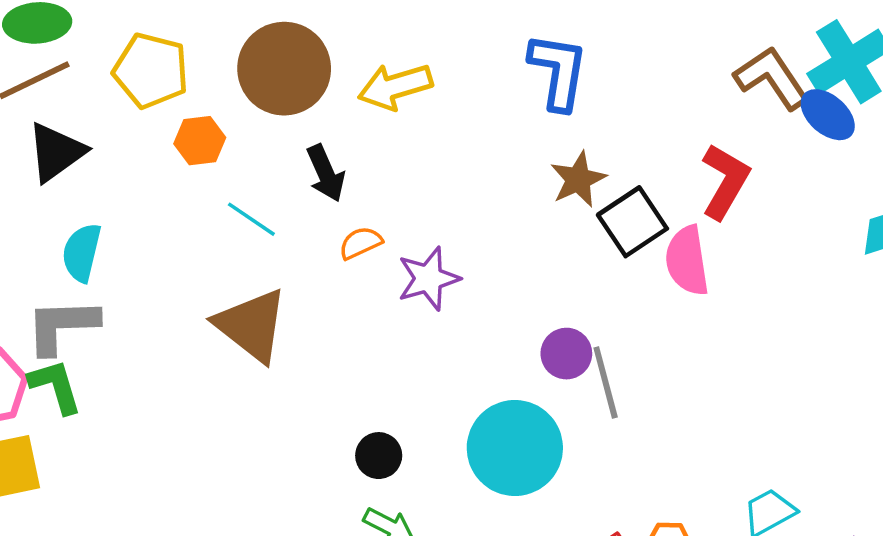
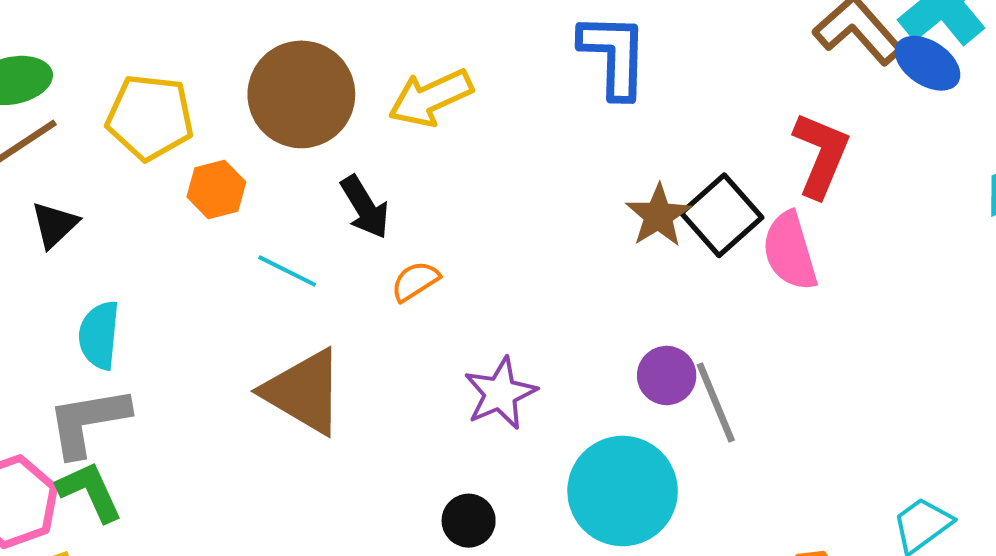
black triangle: (56, 152) -> (54, 225), size x0.7
brown star: (578, 179) -> (658, 216), moved
purple star: (428, 279) -> (500, 393), moved

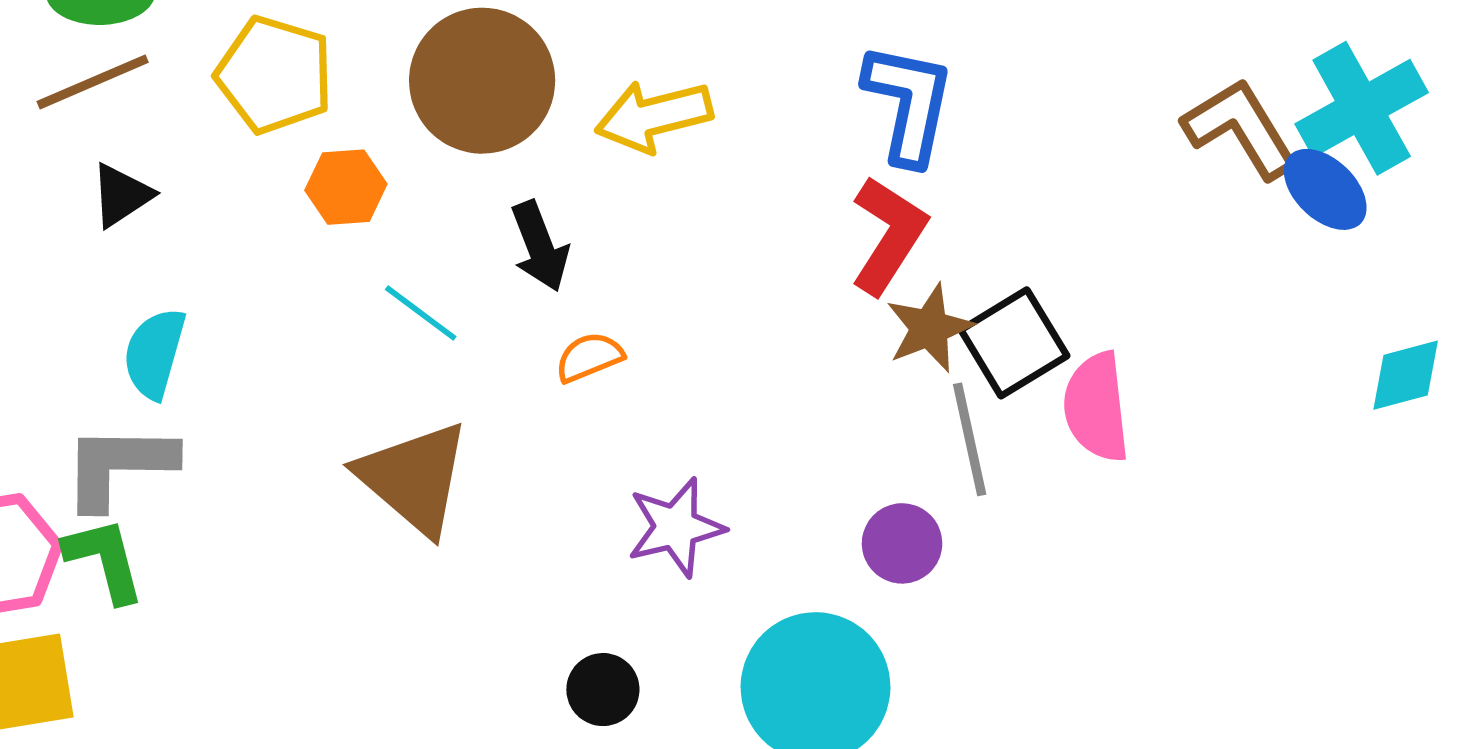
red L-shape: (821, 155) -> (888, 235), moved
gray line: (716, 402) -> (970, 439), moved

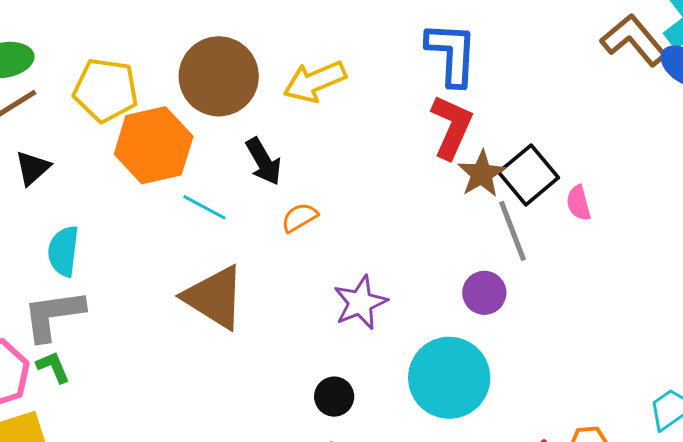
orange hexagon: (346, 187) -> (154, 145), size x1.8
pink semicircle: (1096, 407) -> (578, 203), size x0.6
green L-shape: (104, 560) -> (53, 367), size x0.7

